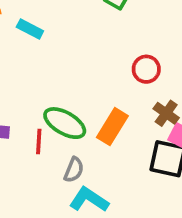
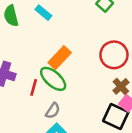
red circle: (146, 69) -> (114, 55), size x1.5
orange rectangle: (112, 127) -> (60, 58), moved

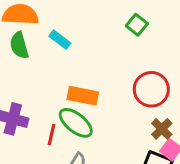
orange rectangle: (60, 58) -> (83, 96), turned 60

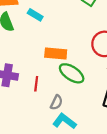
green ellipse: (76, 123) -> (72, 73), moved

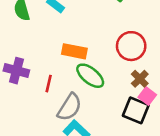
gray semicircle: (56, 102) -> (70, 107), size x1.6

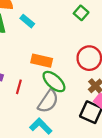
gray semicircle: (70, 107) -> (48, 101), moved

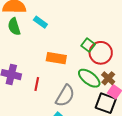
green square: (81, 13) -> (88, 45), moved
green ellipse: (54, 82) -> (89, 78), moved

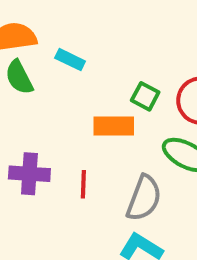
green square: (88, 45) -> (145, 96), moved

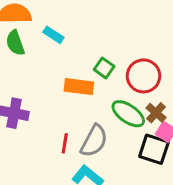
red line: (83, 184) -> (65, 143), moved

